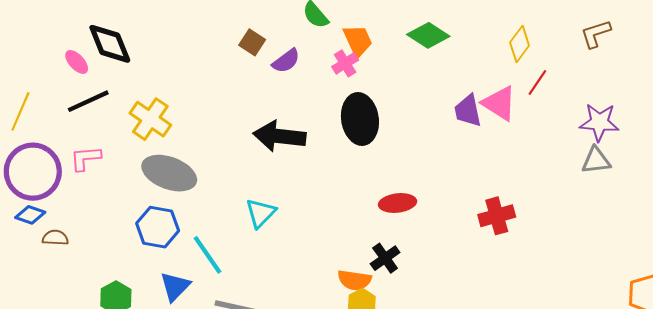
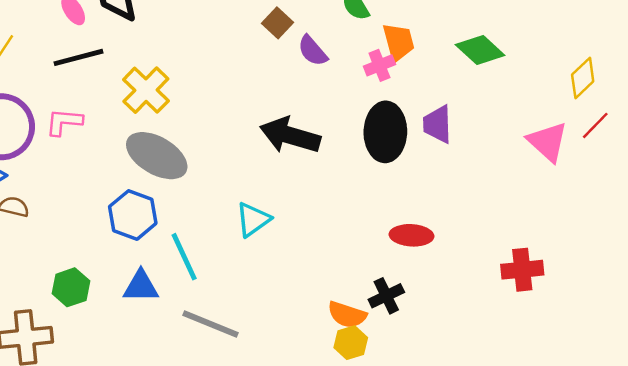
purple semicircle: (286, 61) -> (313, 51), turned 76
purple trapezoid: (468, 111) -> (437, 124), moved
blue triangle: (175, 287) -> (141, 286), turned 36

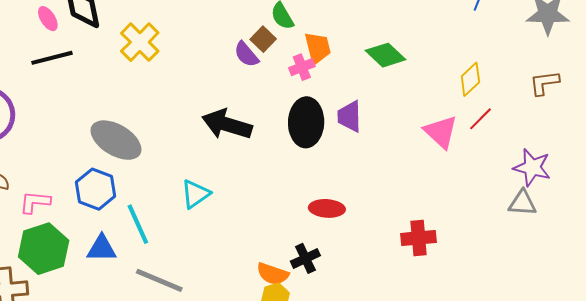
brown square: (277, 23) -> (263, 39), moved
yellow cross: (146, 90) -> (140, 42), moved
pink L-shape: (64, 122) -> (35, 202), moved
green hexagon: (71, 287) -> (44, 249), size x1.6

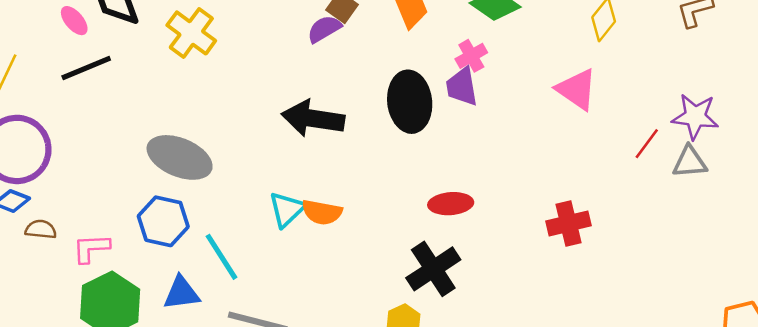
purple semicircle: (246, 54) -> (324, 29), turned 108
pink cross: (302, 67) -> (471, 56), moved
red line: (480, 119) -> (647, 144), moved
black cross: (305, 258) -> (433, 269), size x1.5
orange semicircle: (273, 274) -> (322, 212), moved

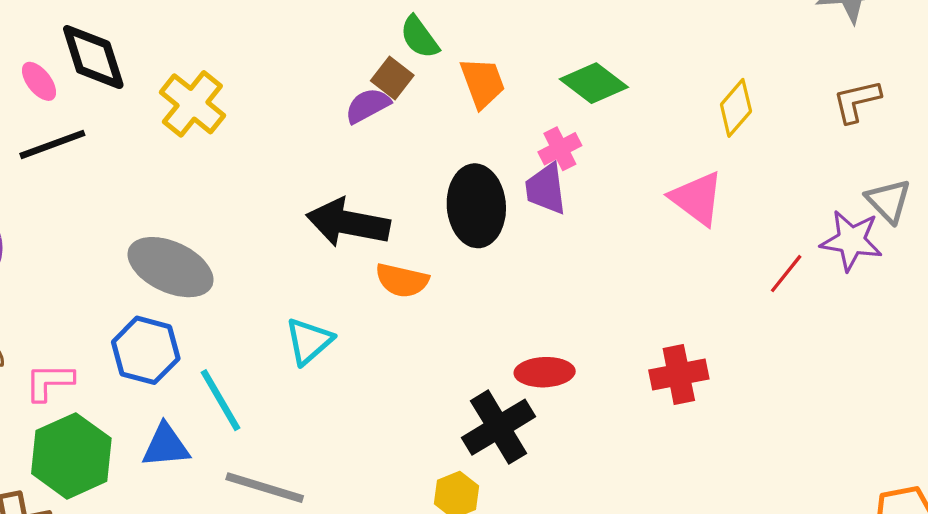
gray triangle: (690, 162) -> (888, 201), moved, turned 48
red ellipse: (451, 204) -> (545, 372), moved
orange semicircle: (322, 212) -> (402, 280), moved

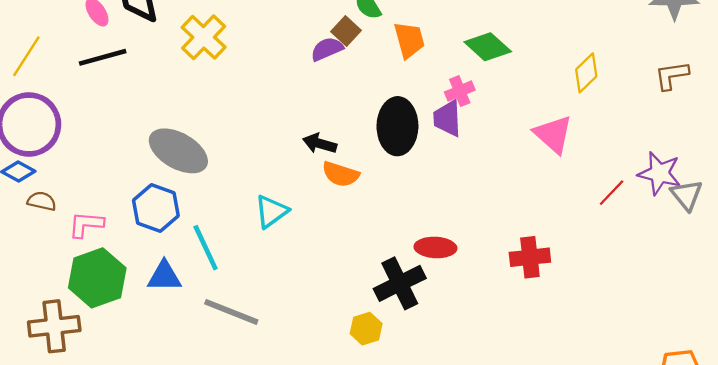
gray triangle: (888, 201) -> (687, 195), moved
black arrow: (348, 223) -> (320, 144), moved, size x0.6

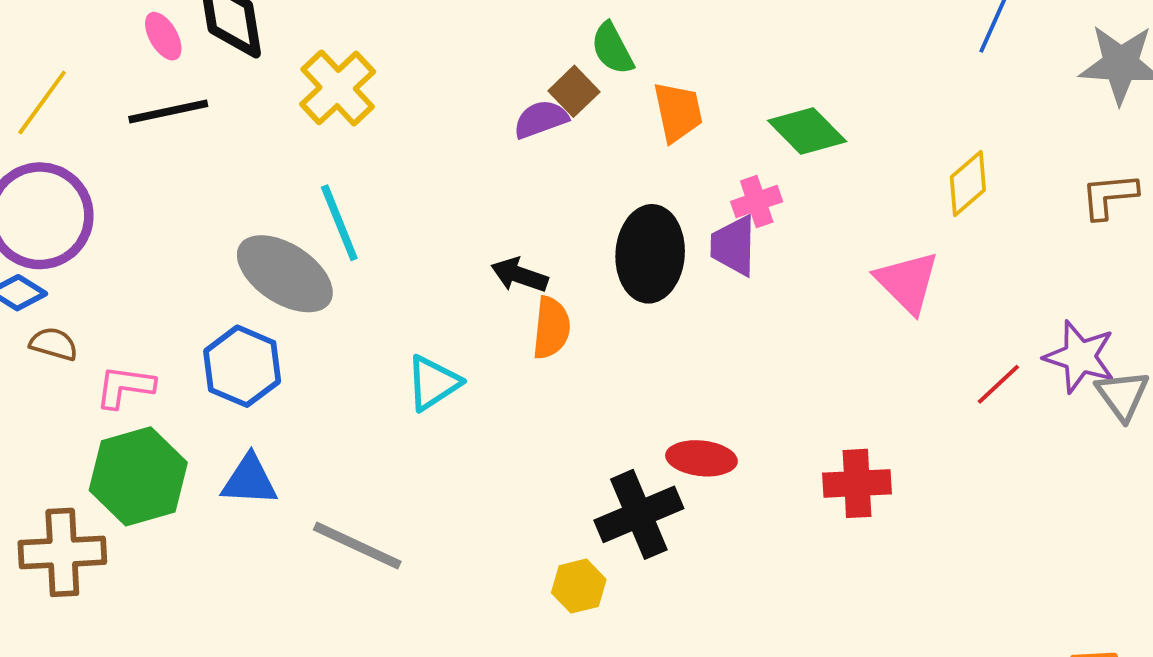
orange semicircle: (341, 174) -> (551, 328), turned -105
cyan line: (206, 248) -> (339, 223), moved

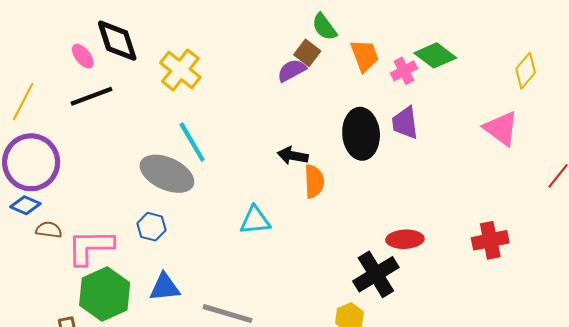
pink cross: (757, 202) -> (404, 71), moved
blue hexagon: (242, 366) -> (151, 227), size x0.7
cyan triangle: (433, 383) -> (255, 220), turned 36
pink L-shape: (125, 387) -> (90, 247), size x1.5

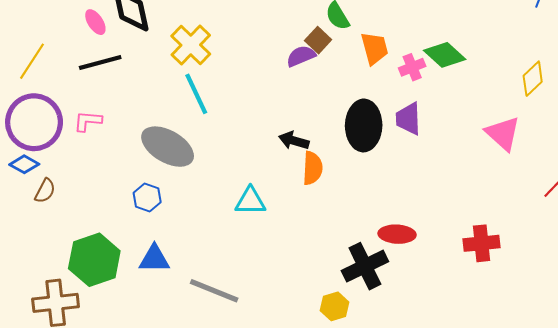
cyan line: (192, 142) -> (196, 94), moved
brown semicircle: (49, 230) -> (45, 191), turned 105
pink L-shape: (90, 247) -> (88, 121), moved, size x0.6

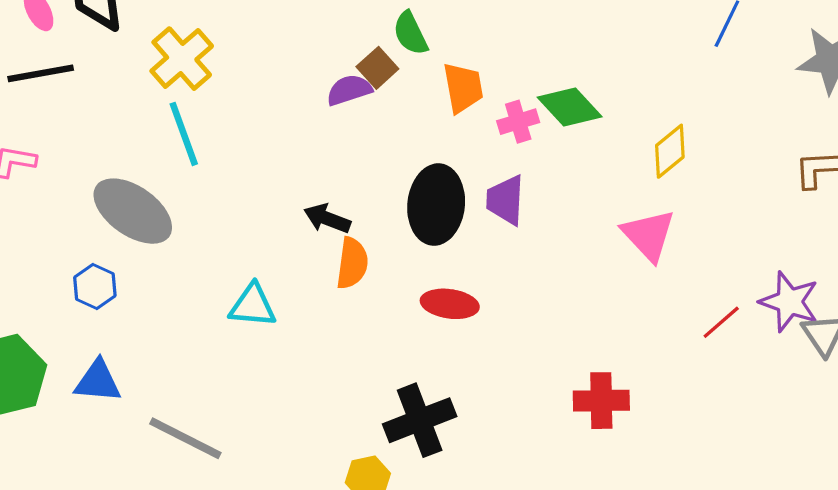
yellow diamond: (533, 79) -> (670, 151), moved
red ellipse: (397, 234) -> (450, 304), moved

